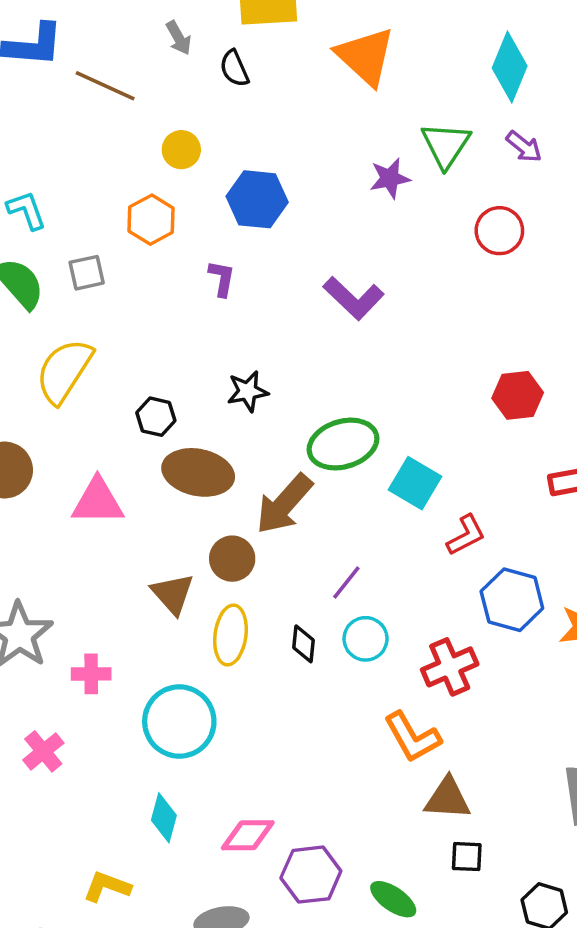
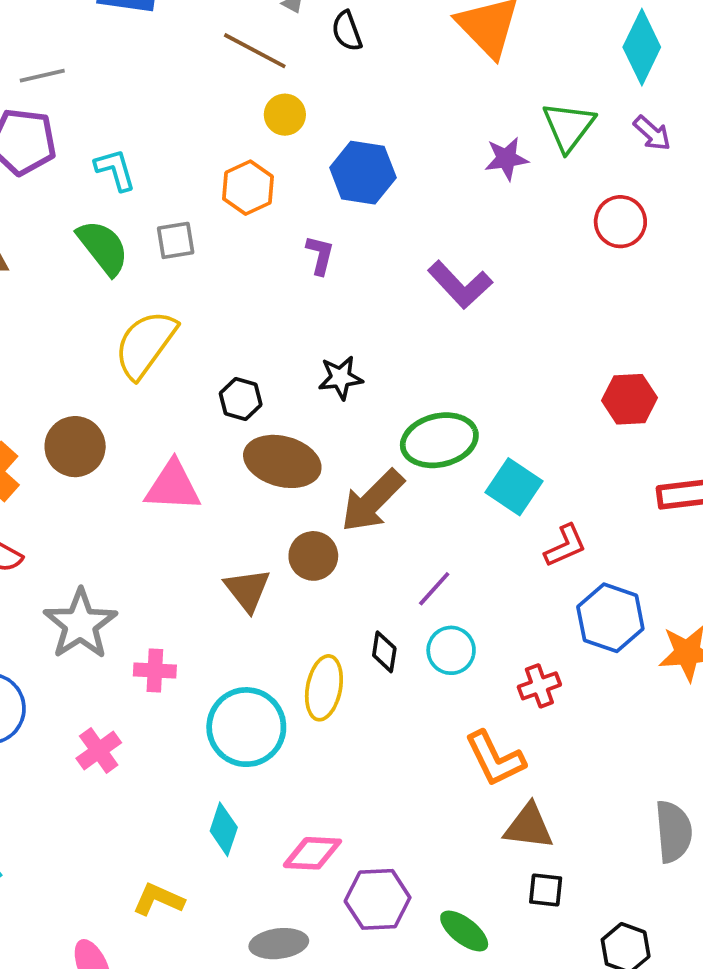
brown line: (105, 86) -> (255, 51), moved
yellow ellipse: (230, 635) -> (324, 688), moved
red cross: (450, 667) -> (539, 686), size x0.7

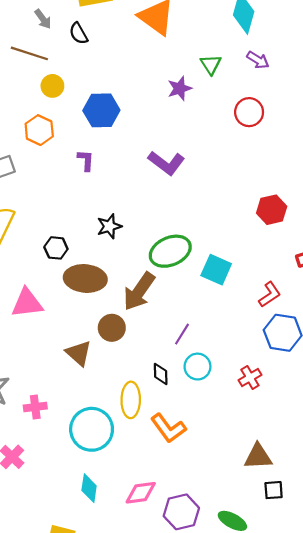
green triangle: (568, 126) -> (211, 64), size x0.7
red L-shape: (565, 546) -> (270, 295), moved
orange L-shape: (495, 759) -> (168, 428), moved

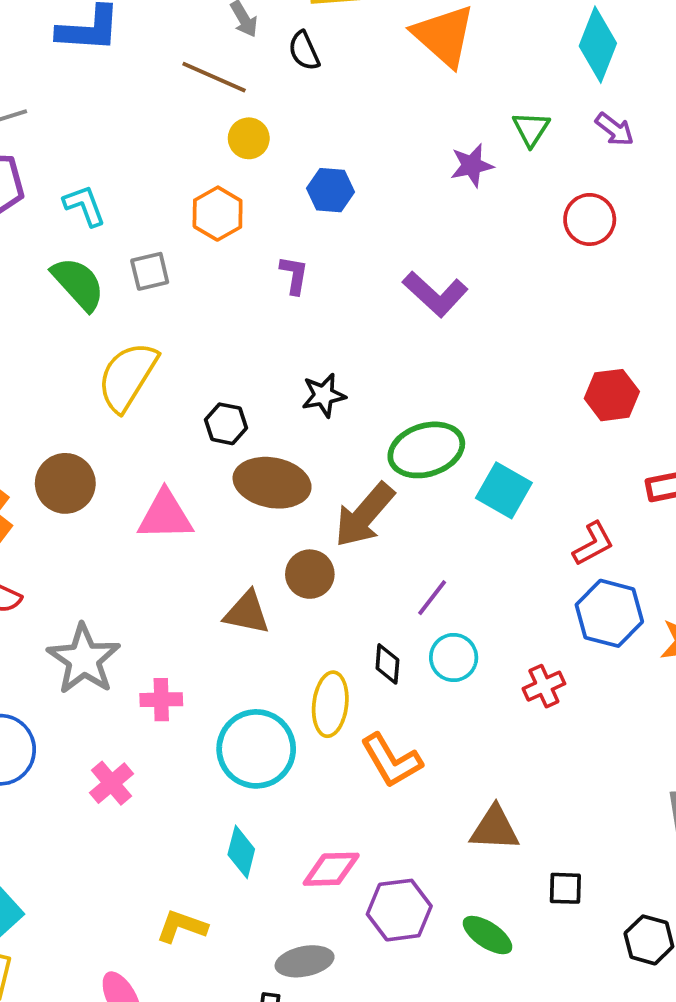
blue hexagon: (101, 110) -> (330, 190), size x0.7
brown triangle: (79, 353) -> (247, 613), turned -36
brown triangle: (258, 457) -> (495, 828), moved

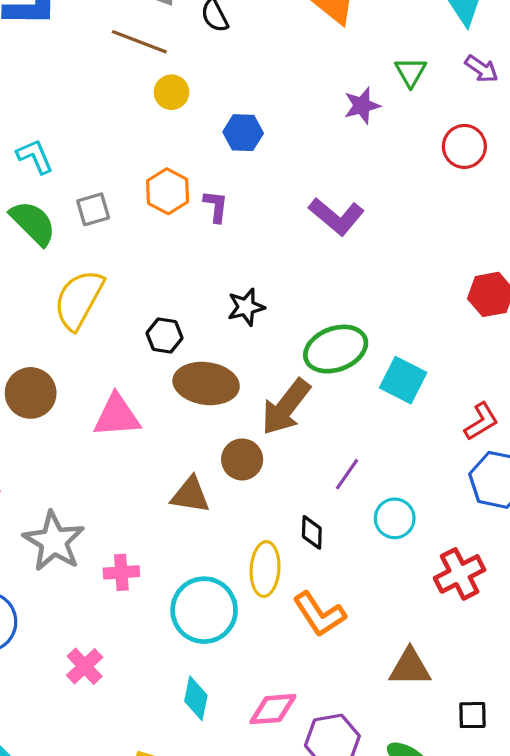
orange hexagon: (218, 214) -> (168, 191), moved
cyan circle: (454, 657) -> (395, 518), moved
red cross: (544, 686) -> (460, 574), moved, size x1.4
pink cross: (111, 783) -> (85, 666), moved

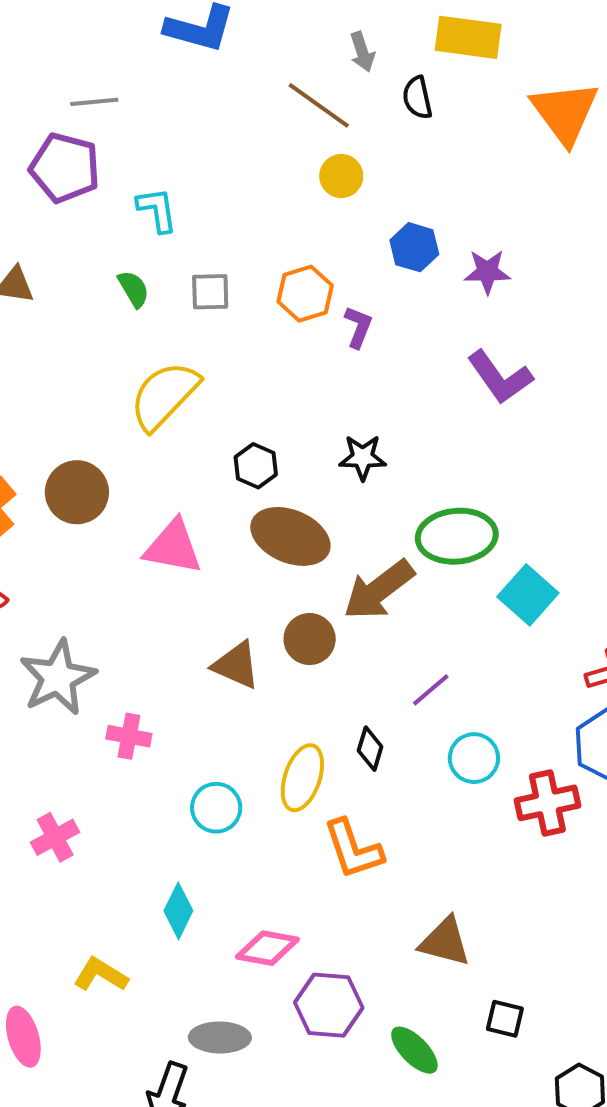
purple star: (362, 106) -> (487, 272), moved
green semicircle: (33, 223) -> (134, 289), size x0.6
red cross: (460, 574) -> (547, 803), moved
cyan circle: (204, 610) -> (216, 808), size x0.6

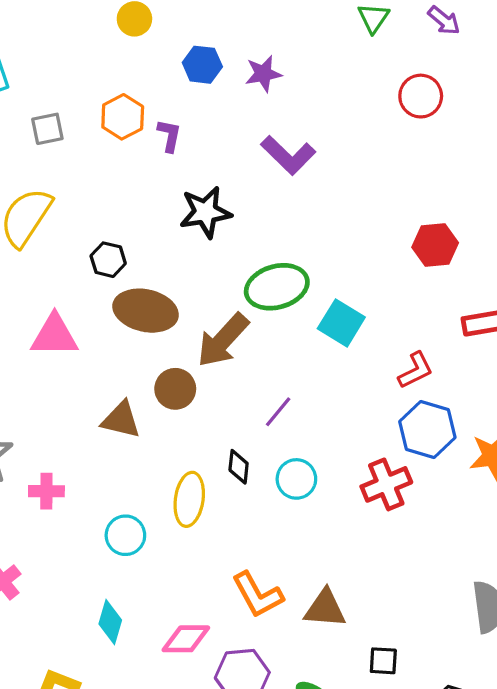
black star: (363, 457) -> (205, 212), moved, size x1.4
cyan circle: (474, 758) -> (296, 479), moved
orange L-shape: (353, 849) -> (258, 595), moved

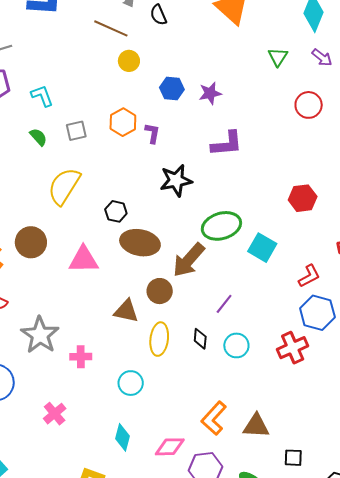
purple L-shape: (288, 155) -> (227, 144), turned -48
red hexagon: (435, 245) -> (303, 198), moved
yellow ellipse: (189, 499) -> (159, 339), moved
orange L-shape: (258, 595) -> (214, 418), turned 72

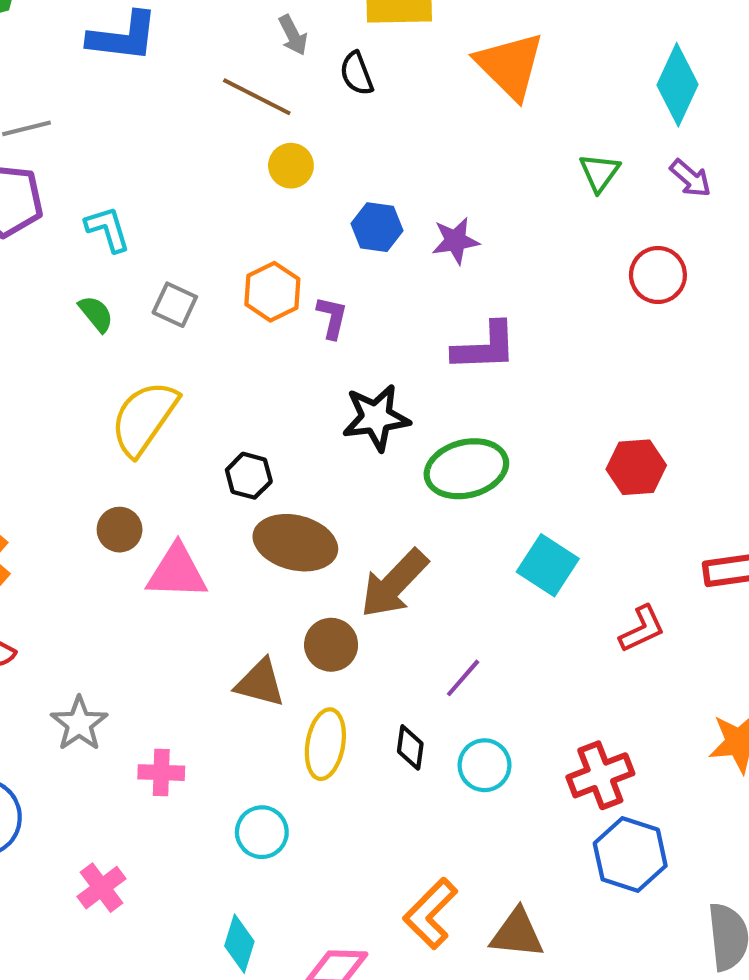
gray square: (76, 131) -> (175, 305), turned 35
green ellipse: (221, 226) -> (466, 469), moved
brown circle: (31, 242) -> (120, 530), moved, size x0.7
blue hexagon: (317, 313) -> (630, 854), moved
gray star: (40, 335) -> (79, 724), size x0.7

